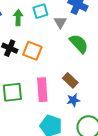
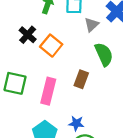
brown rectangle: (70, 80) -> (81, 79), moved, turned 49
blue star: (73, 100) -> (76, 123), moved

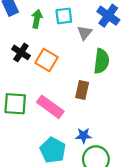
green semicircle: (104, 54) -> (101, 61), turned 40
pink rectangle: (48, 91) -> (50, 107), turned -60

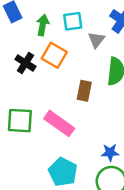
orange square: (47, 60) -> (54, 55), moved
brown rectangle: (82, 90) -> (84, 91), moved
blue star: (84, 136) -> (110, 152), moved

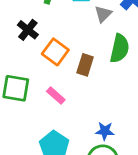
orange square: (54, 55) -> (55, 52), moved
pink rectangle: (59, 123) -> (56, 96), size x0.6

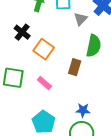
brown rectangle: (85, 65) -> (75, 67), moved

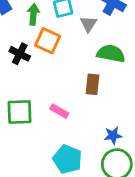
green semicircle: (94, 46) -> (111, 54), turned -80
orange square: (44, 49) -> (48, 41), moved

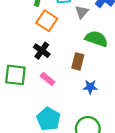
black cross: (20, 54) -> (42, 51), moved
blue star: (113, 135) -> (90, 87), moved

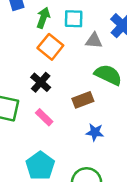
gray triangle: (82, 12) -> (94, 41), turned 48
brown rectangle: (78, 61) -> (83, 100), turned 49

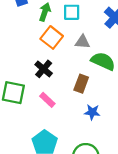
gray triangle: (94, 41) -> (83, 42), moved
brown rectangle: (83, 100) -> (81, 84), turned -48

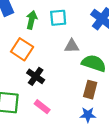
orange square: (52, 37) -> (22, 49), moved
brown rectangle: (81, 84) -> (90, 90), moved

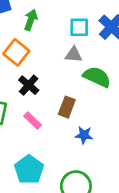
cyan square: (58, 18) -> (79, 27), moved
brown rectangle: (90, 90) -> (67, 107), moved

